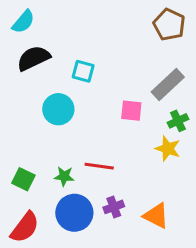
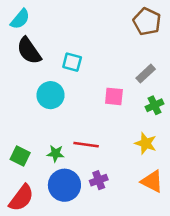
black semicircle: (34, 58) -> (29, 51), turned -100
gray rectangle: (168, 84) -> (146, 74), size x0.7
yellow star: (168, 149) -> (146, 143), moved
orange triangle: (156, 216) -> (152, 181), moved

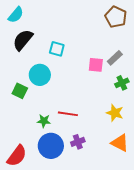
black semicircle: (29, 51) -> (23, 40), turned 75
pink square: (114, 96) -> (96, 65), moved
green square: (20, 156) -> (20, 91), moved

